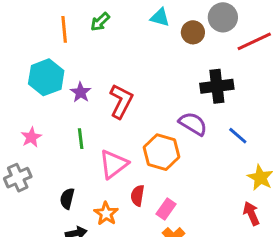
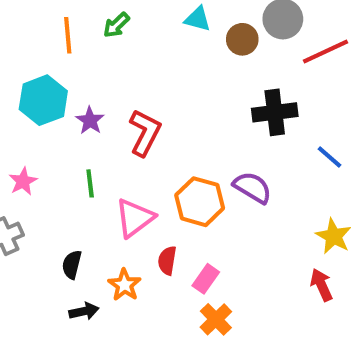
purple semicircle: (193, 124) -> (252, 187), moved
blue line: (238, 136) -> (330, 157), moved

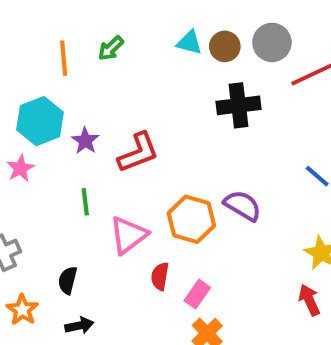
brown circle: (242, 39) -> (225, 46), moved
black cross: (275, 112) -> (239, 105), moved
red L-shape: (145, 133) -> (138, 153), turned 42
pink star: (23, 181) -> (20, 168), moved
orange star: (125, 285) -> (22, 310), moved

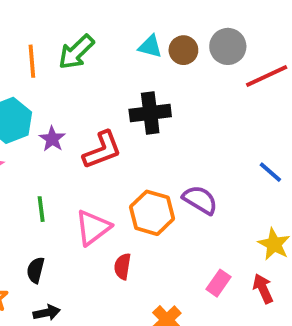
green arrow: (111, 48) -> (76, 52), size x1.5
black cross: (239, 105) -> (150, 113), moved
green line: (85, 202) -> (41, 209), moved
pink rectangle: (197, 294) -> (219, 283), moved

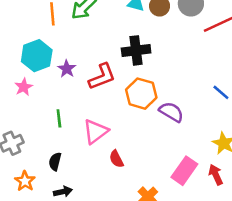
orange hexagon: (152, 213) -> (141, 94), moved
red semicircle: (122, 266) -> (116, 159), turned -36
pink rectangle: (219, 283) -> (184, 171), size x1.5

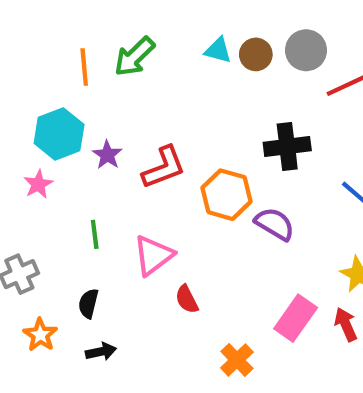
black cross: (136, 50) -> (287, 147), moved

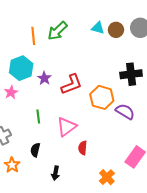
red semicircle: (187, 299) -> (83, 148), turned 32
black arrow: (101, 352) -> (55, 173), moved, turned 112

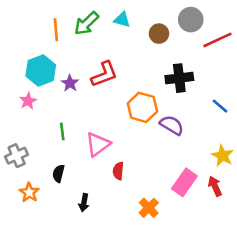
cyan triangle: (98, 28) -> (122, 20), moved
brown circle: (116, 30) -> (159, 34), moved
red L-shape: (72, 84) -> (104, 74), moved

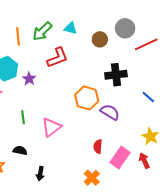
red L-shape: (104, 74) -> (57, 58), moved
red semicircle: (118, 171) -> (98, 146), moved
black semicircle: (58, 173) -> (20, 150), turned 88

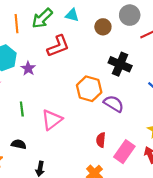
black cross: (116, 75) -> (120, 64), turned 30

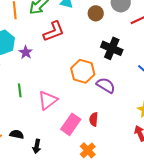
black semicircle: (19, 144) -> (17, 134), moved
pink rectangle: (124, 152) -> (71, 124), moved

